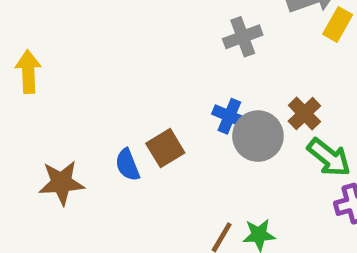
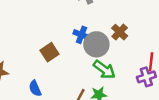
green arrow: (329, 157) -> (104, 70), moved
blue semicircle: (127, 165) -> (35, 88), moved

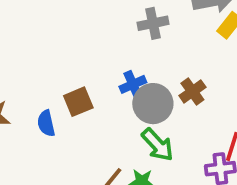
blue cross: (82, 35) -> (133, 84), turned 35
blue semicircle: (35, 88) -> (46, 123), moved

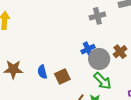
brown square: (78, 102) -> (62, 77), moved

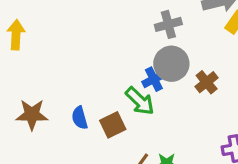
gray circle: (99, 59) -> (171, 64), moved
green arrow: (102, 81) -> (140, 101), moved

